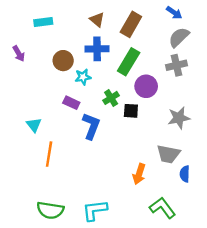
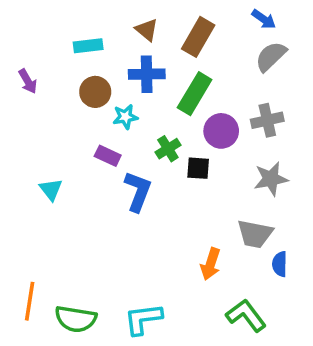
cyan rectangle: (43, 22) -> (88, 46), moved
gray cross: (177, 65) -> (267, 120), moved
orange line: (49, 154) -> (30, 301), moved

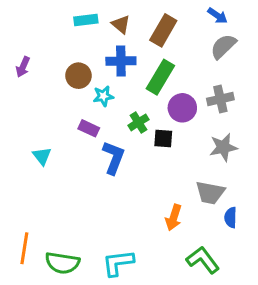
cyan rectangle: (88, 46) -> (86, 20), moved
purple arrow: (28, 81) -> (23, 67), turned 54

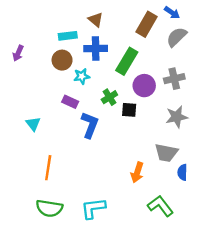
cyan rectangle: (86, 20) -> (68, 36), moved
brown rectangle: (163, 30) -> (147, 24), moved
orange line: (24, 248) -> (48, 168), moved

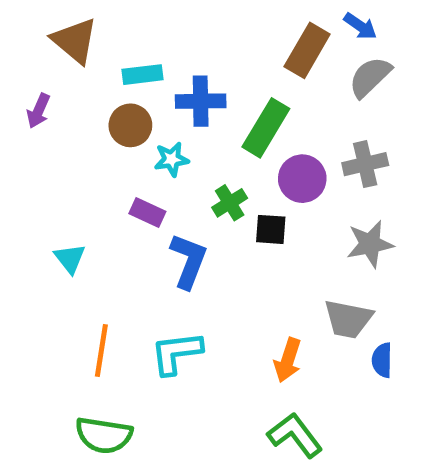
brown triangle: (96, 20) -> (75, 41), moved, size x1.5
green L-shape: (160, 206) -> (295, 435), moved
cyan L-shape: (93, 208) -> (176, 353), moved

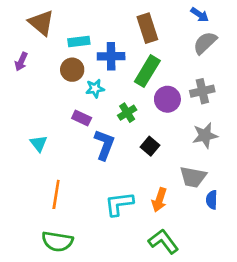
brown rectangle: (307, 50) -> (147, 28), moved, turned -48
black square: (271, 229) -> (150, 146), moved, turned 36
cyan L-shape: (176, 353) -> (119, 204), moved

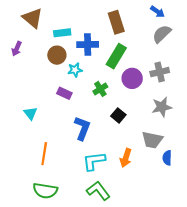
blue L-shape: (104, 145) -> (82, 128), moved
green L-shape: (163, 241) -> (98, 191), moved

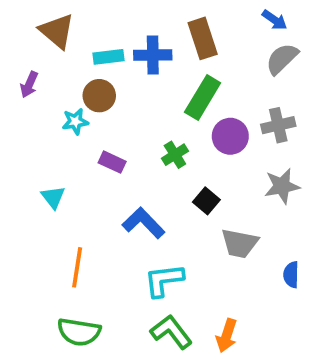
blue cross: (88, 44) -> (153, 55), moved
cyan star: (75, 70) -> (75, 121), moved
blue L-shape: (82, 128) -> (144, 223), turned -65
gray trapezoid: (152, 140) -> (240, 243), moved
orange arrow: (126, 158) -> (227, 336), moved

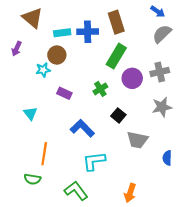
green semicircle: (79, 332) -> (32, 179), moved, size x0.7
green L-shape: (171, 332) -> (76, 191), moved

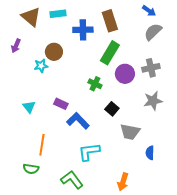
cyan rectangle: (62, 33) -> (58, 14), moved
green cross: (100, 89) -> (95, 84), turned -32
purple rectangle: (64, 93) -> (61, 104), moved
blue semicircle: (167, 158) -> (150, 153), moved

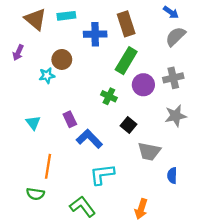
purple rectangle: (61, 104) -> (70, 119), turned 40

